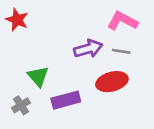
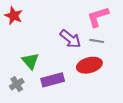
pink L-shape: (122, 21) -> (98, 17), turned -45
purple arrow: (88, 49) -> (70, 39), turned 55

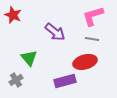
purple arrow: (70, 39) -> (55, 32), moved
purple rectangle: (53, 80) -> (65, 81), moved

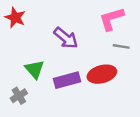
gray line: (92, 39) -> (121, 46), moved
purple rectangle: (65, 81) -> (67, 80), moved

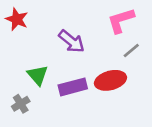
gray line: (121, 46) -> (131, 50), turned -49

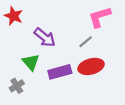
purple arrow: (71, 41) -> (45, 37), moved
gray line: (131, 50) -> (86, 42), moved

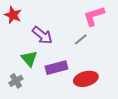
red ellipse: (91, 66) -> (86, 79), moved

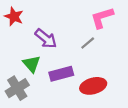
gray cross: (16, 81) -> (17, 88), size x1.5

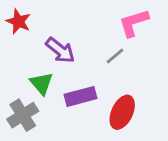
red ellipse: (93, 86) -> (122, 112), turned -50

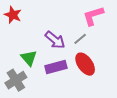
purple arrow: (60, 50) -> (55, 40), moved
red ellipse: (122, 112) -> (85, 64), moved, turned -60

